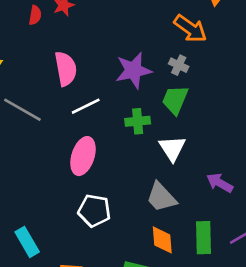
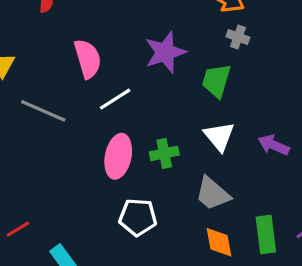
gray cross: (179, 65) -> (238, 37), moved
green cross: (138, 121) -> (164, 153), moved
purple arrow: (220, 183) -> (274, 145), moved

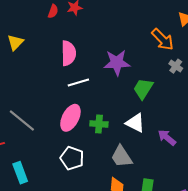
gray cross: (238, 37) -> (176, 66), moved
gray line: (43, 111) -> (22, 120), moved
white triangle: (219, 136) -> (135, 123), turned -40

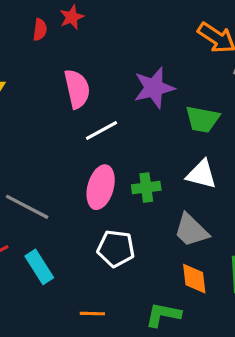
green trapezoid: (143, 89) -> (202, 119), turned -100
cyan rectangle: (20, 173) -> (39, 267), moved

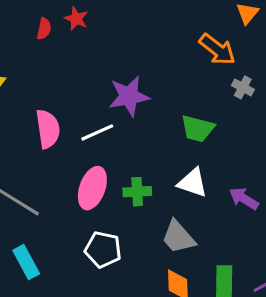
red star: (72, 17) -> (76, 19), turned -30
purple star: (154, 88) -> (129, 96), moved
pink semicircle: (77, 89) -> (48, 129), moved

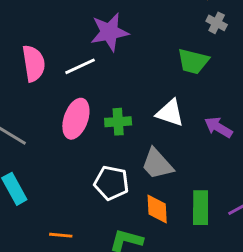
green trapezoid: (198, 129) -> (193, 61), moved
white pentagon: (103, 250) -> (111, 183), moved

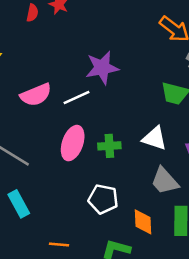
pink semicircle: (34, 63) -> (36, 95), turned 76
gray trapezoid: (157, 164) -> (165, 181), moved

